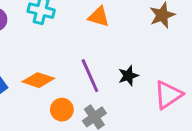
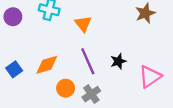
orange triangle: (99, 17) -> (83, 24), moved, turned 36
orange diamond: (38, 80) -> (47, 65), turned -35

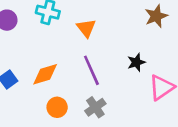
black star: (118, 61) -> (136, 62), moved
orange circle: (66, 88) -> (57, 107), moved

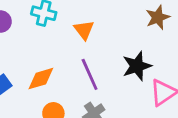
black star: (136, 62) -> (137, 66), size x1.5

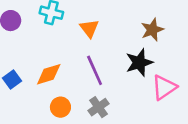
brown star: (158, 17) -> (152, 30), moved

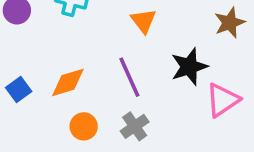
orange triangle: (89, 28) -> (143, 21), moved
brown star: (152, 30) -> (230, 23), moved

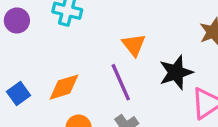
orange triangle: (143, 21) -> (134, 45), moved

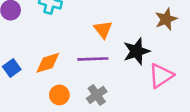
purple line: (121, 82) -> (93, 59), turned -68

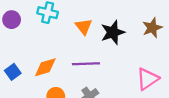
orange triangle: (103, 29) -> (84, 27), moved
black star: (137, 51) -> (113, 32), moved

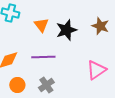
brown star: (152, 28) -> (100, 26), turned -30

